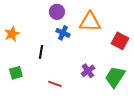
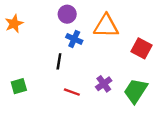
orange star: (12, 34) -> (14, 24), moved
black line: (41, 52) -> (59, 61), moved
red line: (55, 84) -> (72, 92), moved

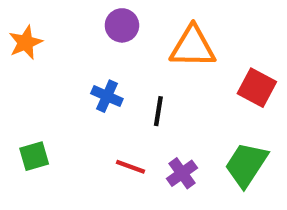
blue cross: (74, 39) -> (107, 96), moved
black line: (59, 61) -> (158, 111), moved
purple cross: (104, 84) -> (182, 173), moved

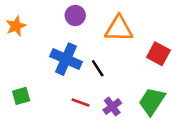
blue cross: (107, 96) -> (66, 59), size x1.6
black line: (158, 111) -> (98, 68), turned -42

